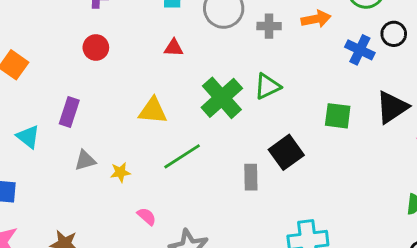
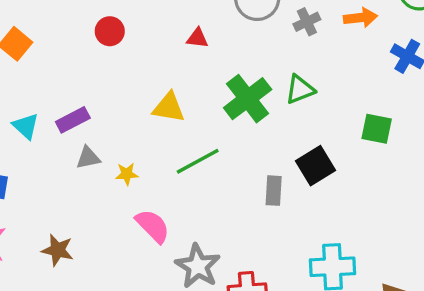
gray cross: (269, 26) -> (307, 22), turned -30
purple rectangle: (69, 112) -> (73, 120), moved, turned 40
pink semicircle: (147, 216) -> (153, 226), size x1.6

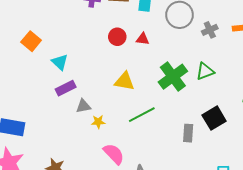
red circle: (110, 31) -> (117, 37), moved
cyan triangle: (26, 126) -> (60, 62), moved
gray triangle: (88, 158) -> (83, 106), moved

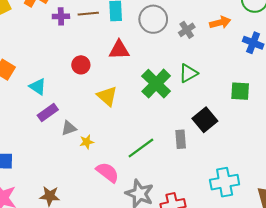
red circle: (117, 37) -> (81, 65), moved
red triangle: (143, 39) -> (119, 50), size x1.5
yellow triangle: (124, 81) -> (107, 96), turned 40
green line: (142, 115) -> (141, 148), moved

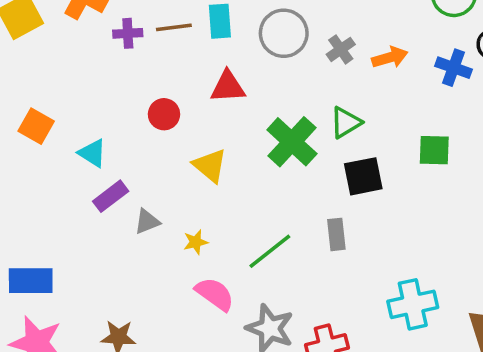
orange arrow: (220, 23) -> (390, 57), moved
black square: (205, 120) -> (363, 176), moved, turned 30
yellow star: (87, 142) -> (196, 242), moved

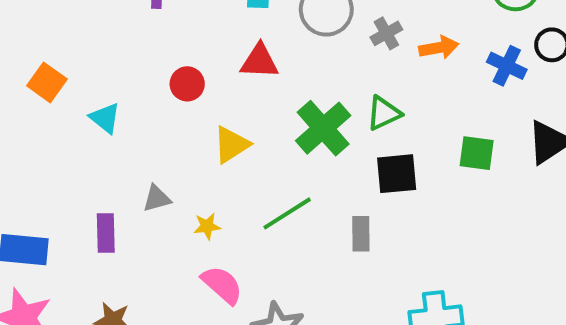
yellow triangle: (210, 165) -> (231, 145), turned 42
purple rectangle: (111, 196) -> (106, 233), moved, turned -60
green line: (270, 251) -> (287, 213), moved

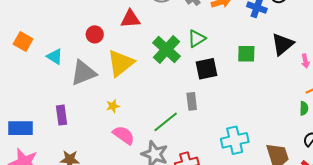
yellow triangle: (231, 145) -> (121, 63), size x1.4
gray triangle: (157, 198) -> (83, 73), moved, size x1.8
green line: (287, 213) -> (166, 122), moved

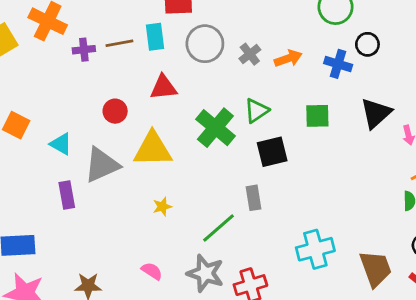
green square: (246, 54) -> (317, 116), moved
yellow triangle: (121, 63) -> (153, 149), turned 40
yellow star: (113, 106) -> (162, 207), moved
purple rectangle: (61, 115) -> (67, 195), moved
pink semicircle: (124, 135) -> (152, 271), moved, size x0.7

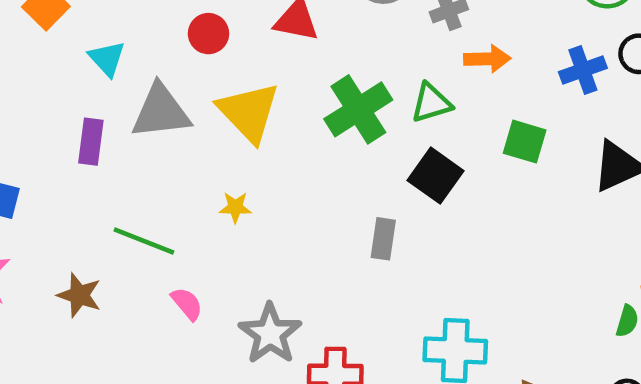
orange arrow: (288, 58) -> (487, 59), moved
blue cross: (338, 64) -> (583, 70), turned 36
yellow triangle: (153, 149) -> (249, 112), turned 30
black square: (272, 152) -> (435, 176), turned 32
green line: (219, 228) -> (144, 241), moved, turned 45

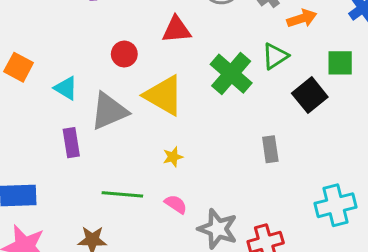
black square: (435, 176) -> (310, 95), moved, turned 32
pink semicircle: (187, 304) -> (176, 204), moved

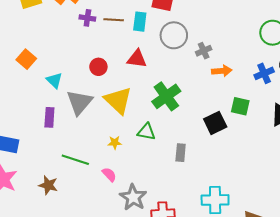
green triangle: (275, 56) -> (146, 132), moved, turned 30
gray triangle: (109, 111) -> (79, 102), turned -40

